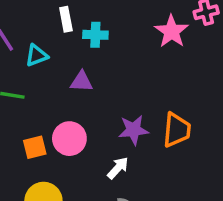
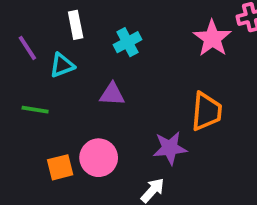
white rectangle: (66, 19) -> (76, 25), moved
cyan cross: (95, 35) -> (128, 42), turned -30
orange trapezoid: (177, 130) -> (206, 111), moved

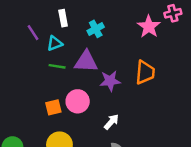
purple triangle: (112, 94) -> (86, 62), size x1.5
green line: (35, 110) -> (57, 66), moved
purple star: (170, 148) -> (110, 81), moved

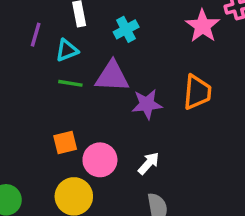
purple line: (33, 33) -> (36, 35), turned 49
pink circle: (78, 101) -> (100, 160), moved

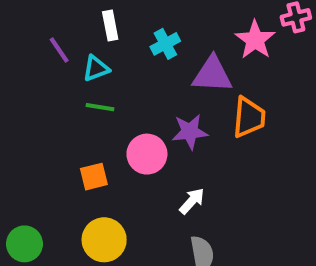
purple line: (36, 35) -> (59, 50), turned -50
purple triangle: (112, 76) -> (212, 74), moved
pink circle: (100, 160) -> (147, 154), moved

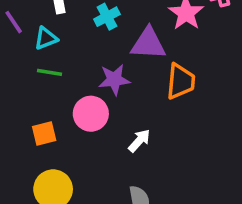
purple star: (190, 132) -> (114, 80), moved
white arrow: (192, 201) -> (139, 141), moved

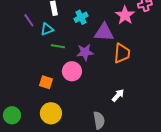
green line: (49, 72) -> (58, 46), moved
orange square: (44, 133) -> (46, 82), turned 32
white arrow: (139, 141) -> (118, 95), moved

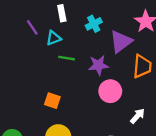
purple triangle: (104, 32) -> (121, 42), turned -40
pink circle: (72, 71) -> (110, 91), moved

